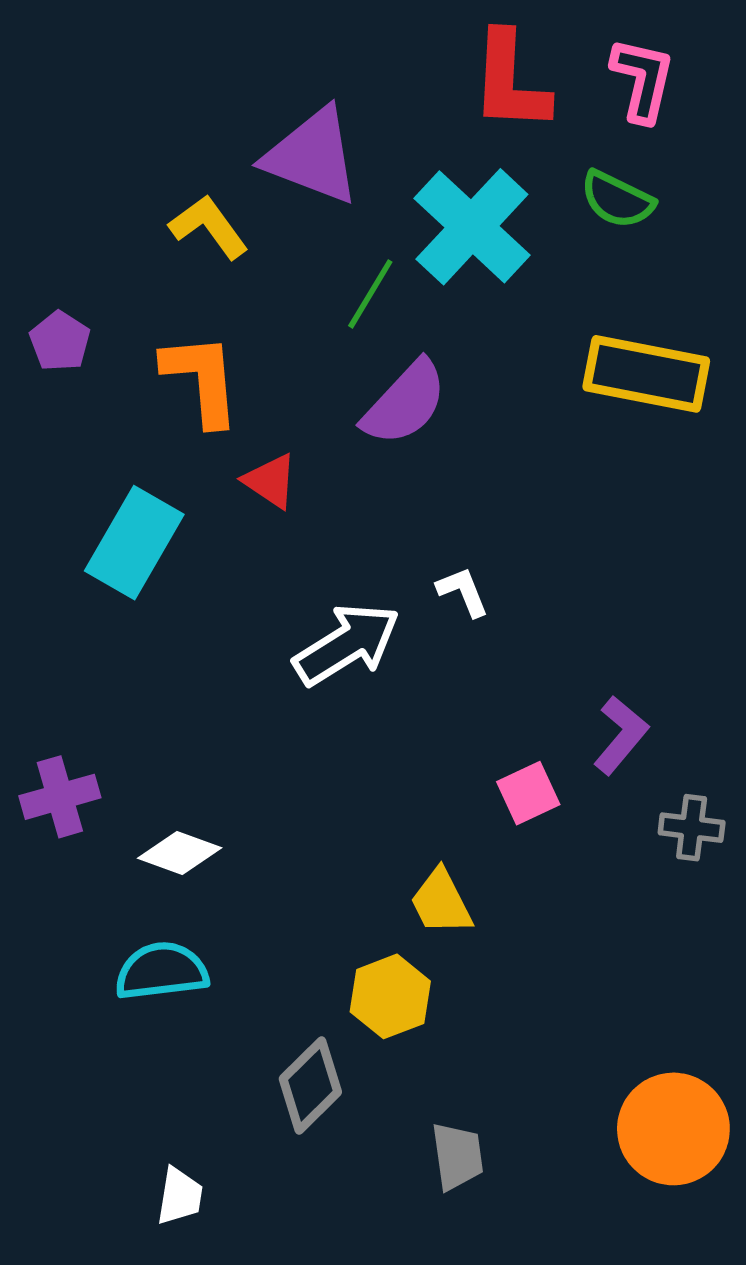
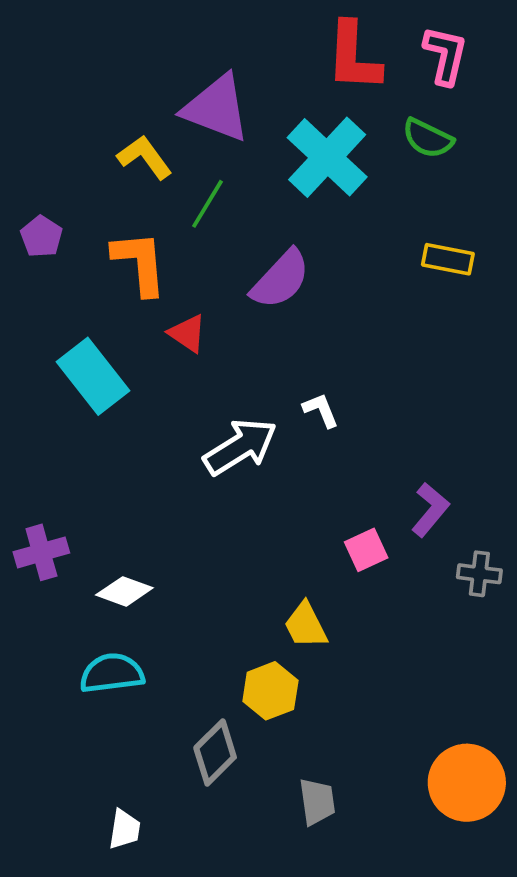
green line: (370, 294) -> (208, 204), moved
yellow rectangle: (646, 374) -> (448, 259), size x0.6
cyan rectangle: (134, 543) -> (93, 376), turned -68

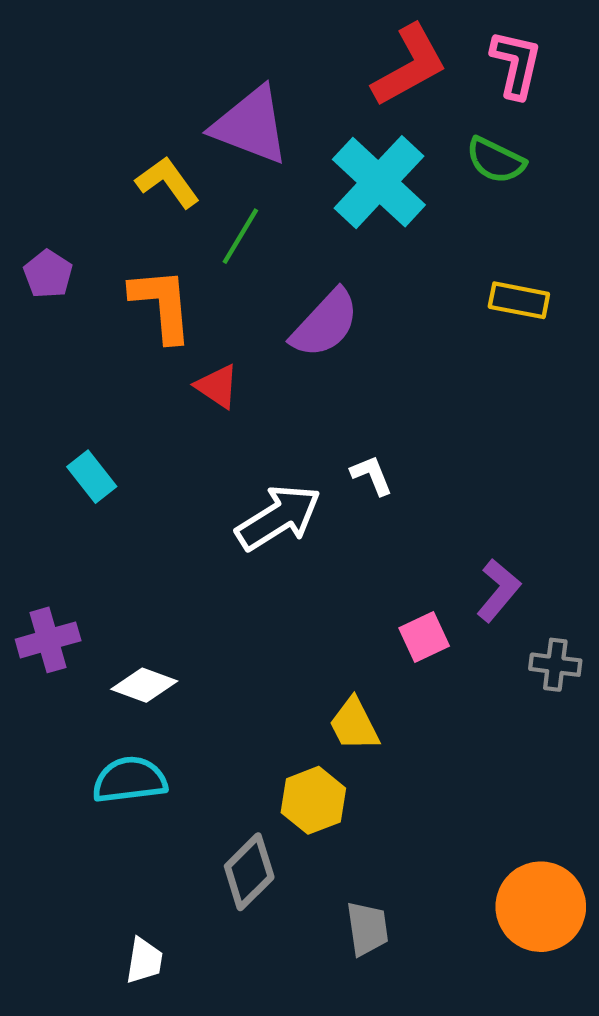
red L-shape: (354, 57) -> (410, 66), turned -122
cyan rectangle: (93, 376) -> (92, 477), moved, size x0.6

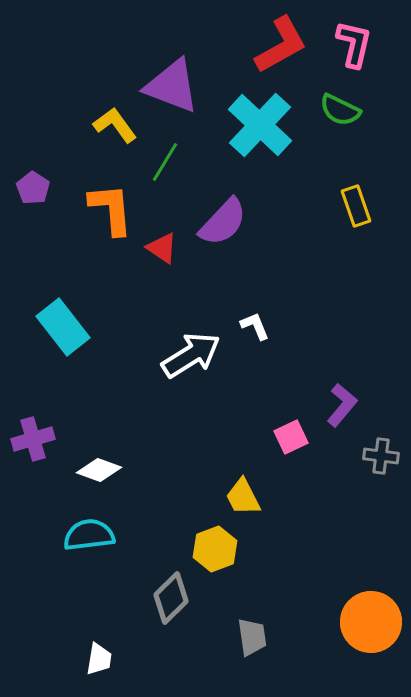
yellow rectangle: (519, 300) -> (356, 206), turned 60
red triangle: (217, 386) -> (162, 248), moved
cyan rectangle: (92, 477) -> (63, 327), size x1.6

